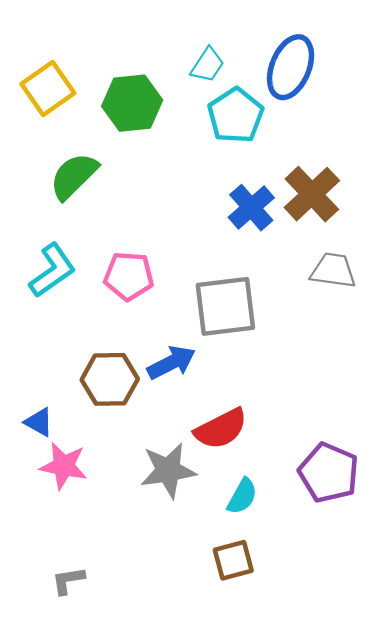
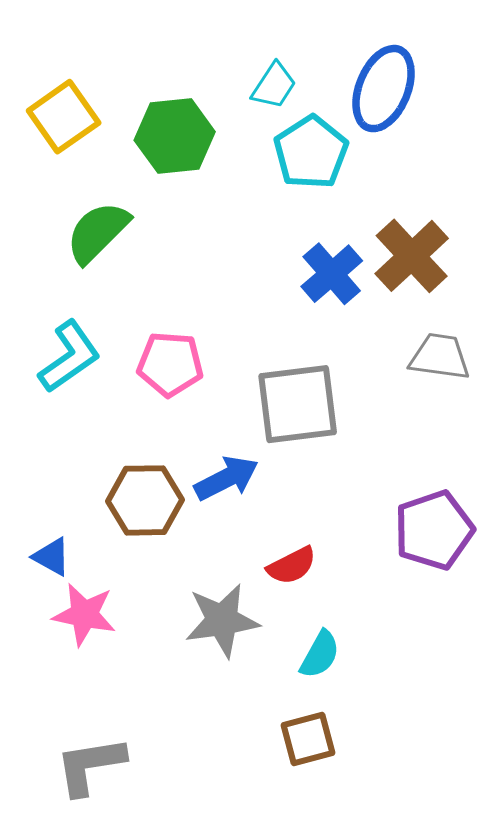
red semicircle: (221, 429) -> (292, 566), size x0.7
purple pentagon: (329, 473) -> (434, 530), moved, turned 30
gray L-shape: (68, 580) -> (90, 766), size x1.6

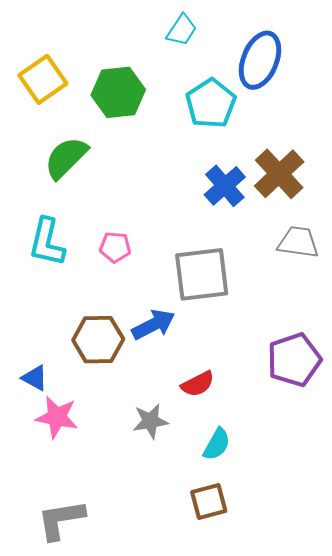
cyan trapezoid: (274, 86) -> (182, 30), moved
cyan L-shape: (69, 357) -> (47, 242), turned 138
pink pentagon: (170, 364) -> (115, 247), size x0.7
gray star: (222, 620) -> (150, 421), size x0.7

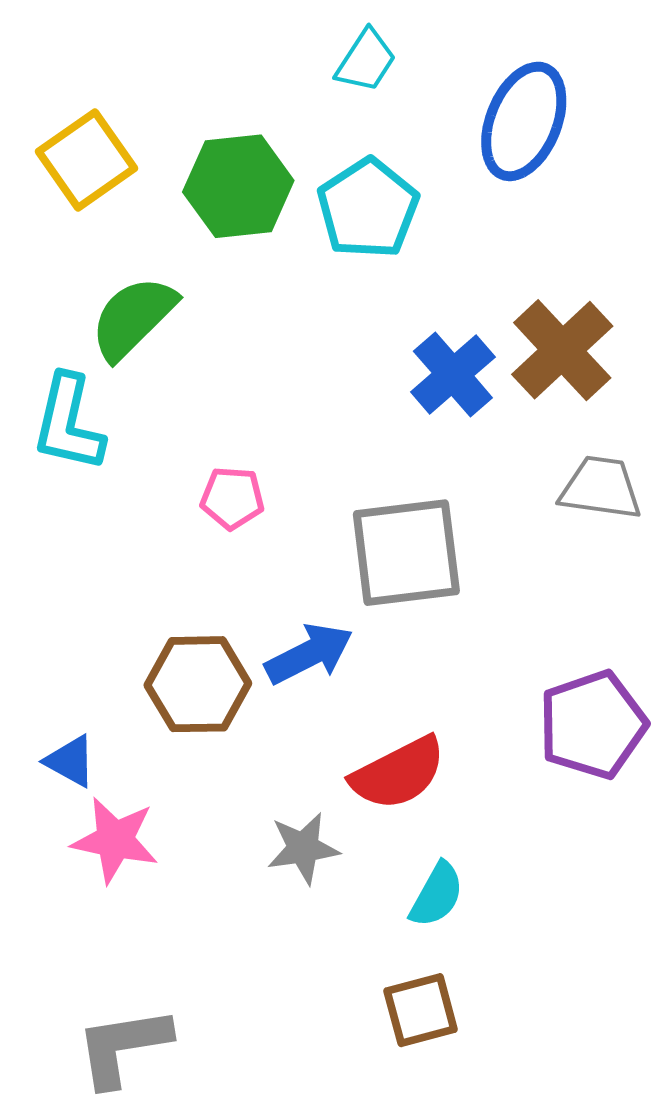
cyan pentagon: (211, 103) -> (368, 209), moved
cyan L-shape: (47, 242) -> (68, 423), moved
red semicircle: (198, 384) -> (398, 773), size x1.4

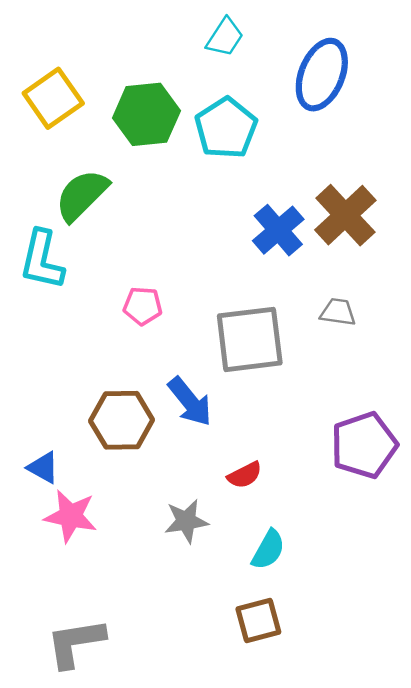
gray trapezoid: (601, 488) -> (338, 312), moved, size x0.7
blue arrow: (309, 654) -> (190, 402), turned 78
red semicircle: (398, 773) -> (245, 475), size x0.6

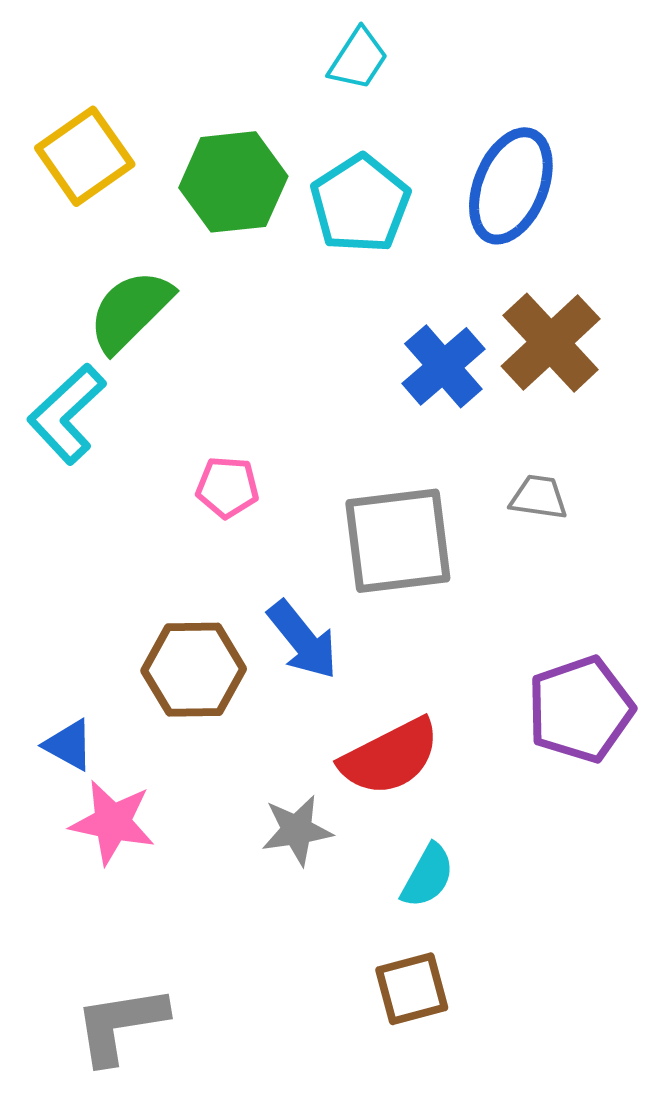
blue ellipse: (322, 75) -> (511, 186), moved
cyan L-shape: (42, 260) -> (67, 414), turned 34
red semicircle: (245, 475) -> (390, 757), size x1.8

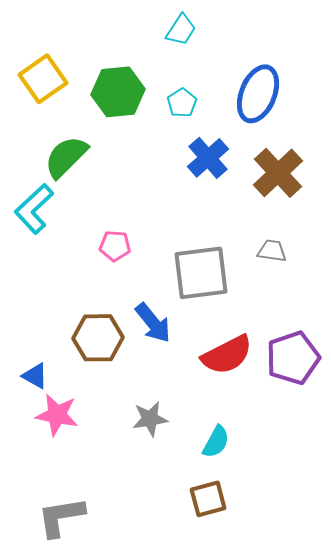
cyan pentagon: (360, 204) -> (182, 103), size x0.6
blue cross: (443, 366) -> (208, 158), moved
red semicircle: (390, 757) -> (227, 355), moved

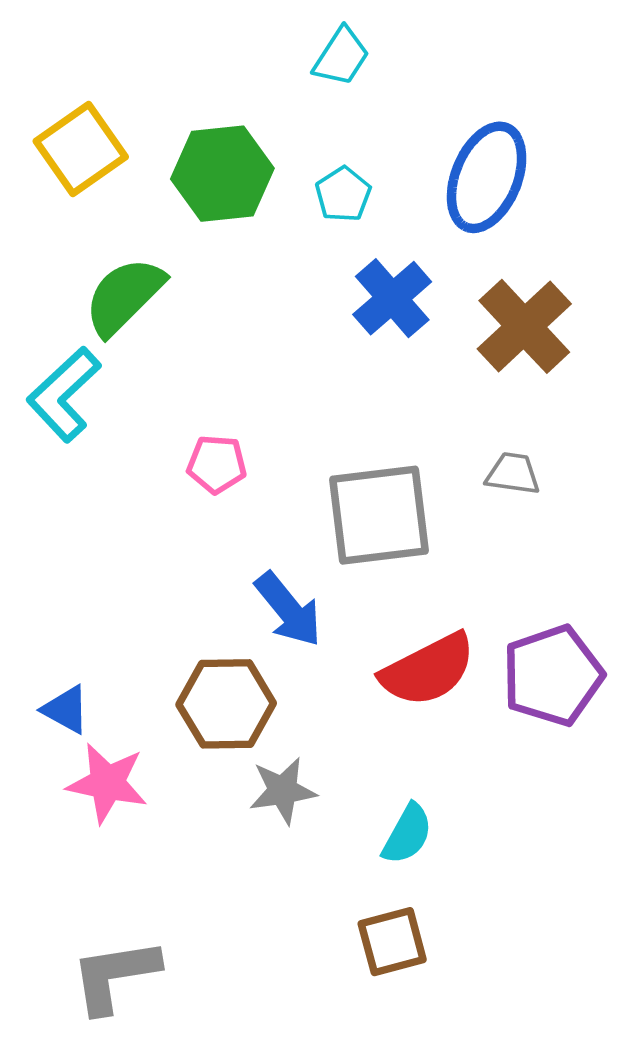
brown hexagon: (98, 338) -> (226, 704), moved

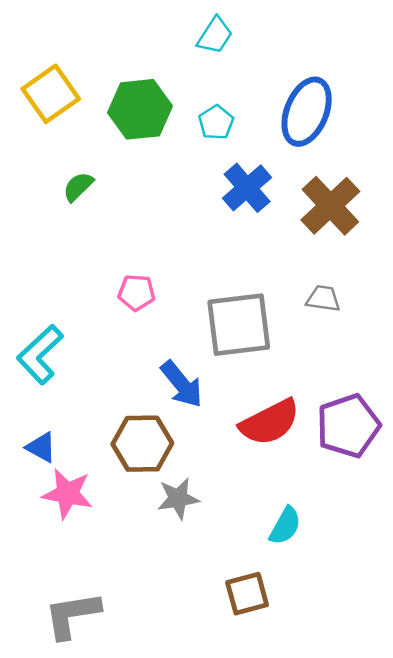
green semicircle: (124, 296) -> (78, 187), size x0.6
cyan L-shape: (64, 394) -> (40, 354), moved
cyan semicircle: (407, 834) -> (285, 526), moved

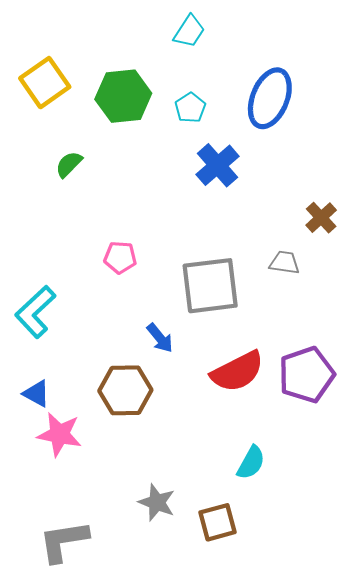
brown cross: (330, 206) -> (321, 218), moved, size x0.6
blue arrow: (182, 384) -> (160, 338), size x0.7
gray star: (178, 498) -> (157, 502), moved, turned 30

